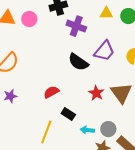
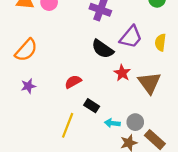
red star: (96, 93) -> (122, 73), moved

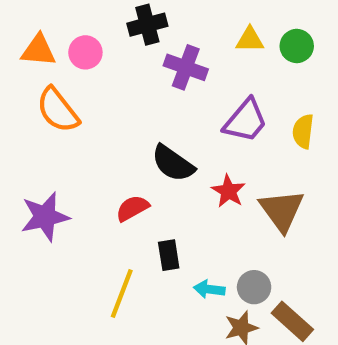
black semicircle: (103, 49) -> (173, 163), moved
orange semicircle: (26, 50) -> (58, 110), moved, turned 100
purple star: (28, 86) -> (45, 217), size x1.6
black rectangle: (92, 106) -> (169, 255), turned 48

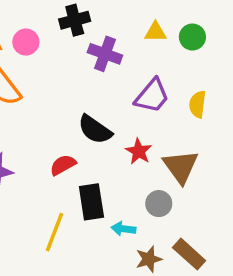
black rectangle: (169, 255) -> (91, 202), size x1.5
gray circle: (254, 287) -> (159, 204), moved

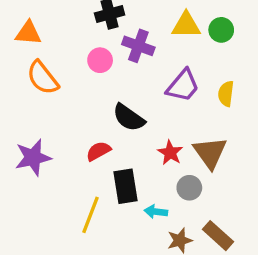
yellow triangle: (155, 32) -> (186, 25), size x1.4
pink circle: (26, 42) -> (100, 60), moved
red star: (139, 151) -> (170, 153), moved

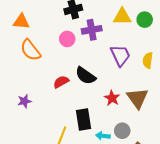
purple cross: (138, 46) -> (92, 30), turned -30
purple trapezoid: (183, 86) -> (120, 55), turned -65
red semicircle: (98, 151) -> (61, 82), moved
purple star: (33, 157) -> (24, 101), size x0.6
gray circle: (189, 188) -> (122, 131), moved

